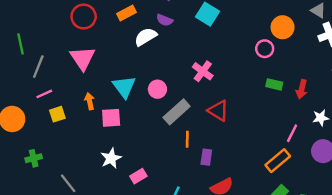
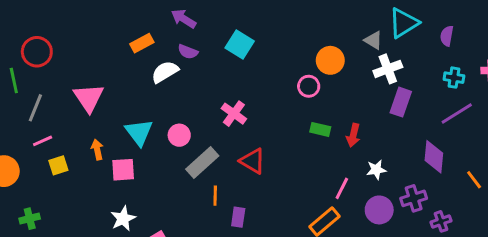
red circle: (84, 17) -> (37, 52), moved

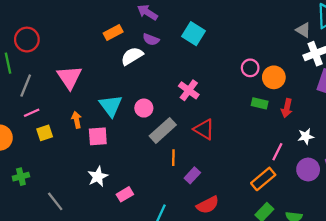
orange circle: (330, 60) -> (274, 77), moved
purple rectangle: (238, 217) -> (192, 175), turned 35

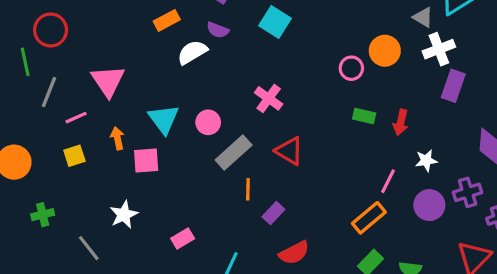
orange circle: (274, 77) -> (385, 51), moved
pink line: (32, 113) -> (76, 118), moved
white star: (98, 177) -> (124, 215), moved

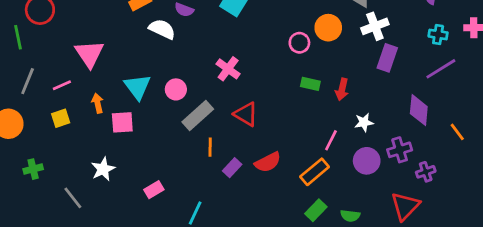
white semicircle: (192, 52) -> (162, 29), turned 56
gray line: (49, 92) -> (28, 81), moved
red semicircle: (294, 253) -> (268, 162), moved

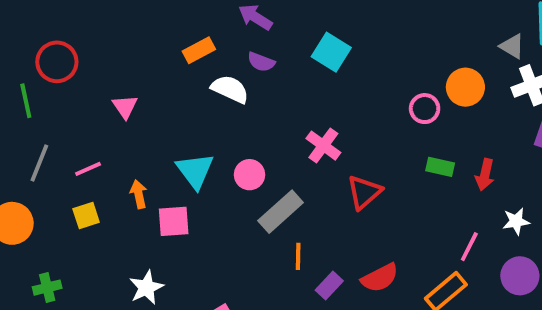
pink triangle: (89, 54) -> (125, 107), moved, size x0.6
red triangle: (246, 114) -> (364, 192), moved, turned 48

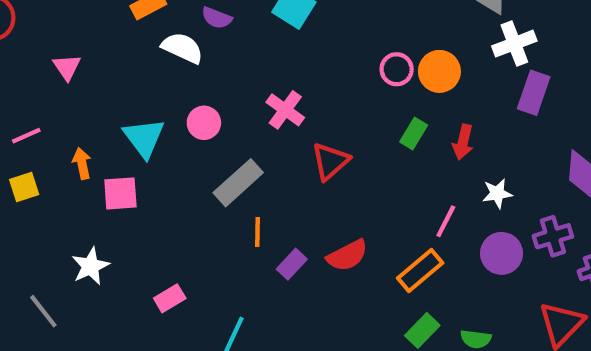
orange circle: (465, 87) -> (439, 71), moved
green rectangle: (440, 167) -> (414, 133), turned -72
pink circle: (249, 175) -> (204, 123), moved

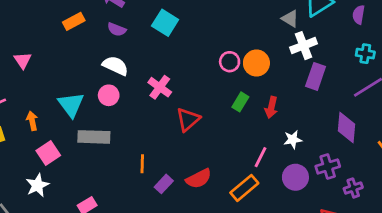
white semicircle: (182, 48) -> (115, 66), moved
gray rectangle: (238, 183) -> (94, 137), moved, turned 44
pink square: (120, 193) -> (48, 153), moved, turned -30

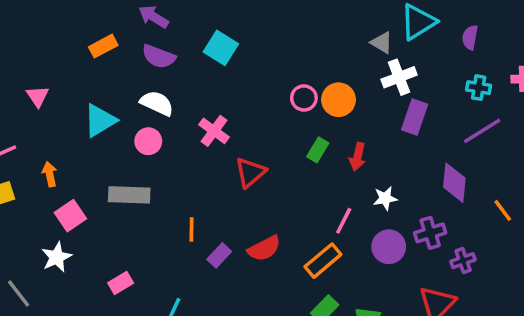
purple semicircle: (117, 29) -> (159, 56), size x1.4
cyan triangle: (71, 105) -> (100, 120), moved, turned 36

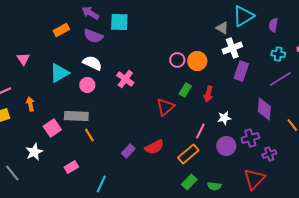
cyan square: (221, 48) -> (119, 22), moved, turned -30
red triangle: (250, 172) -> (165, 107), moved
pink square: (70, 216) -> (52, 128), moved
orange line: (192, 229) -> (89, 135), moved, turned -32

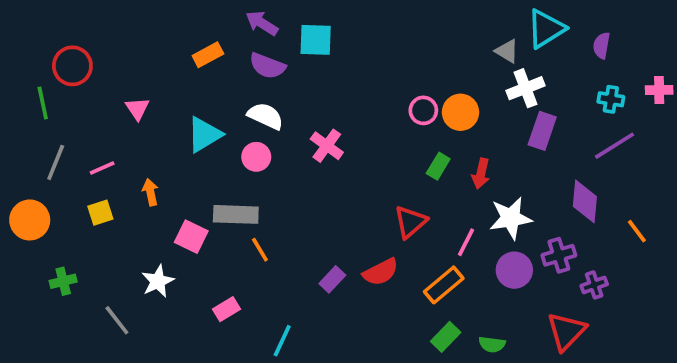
red triangle: (165, 107) -> (410, 222), moved
white star: (224, 118) -> (511, 218), size x1.6
pink square: (52, 128) -> (191, 237), turned -30

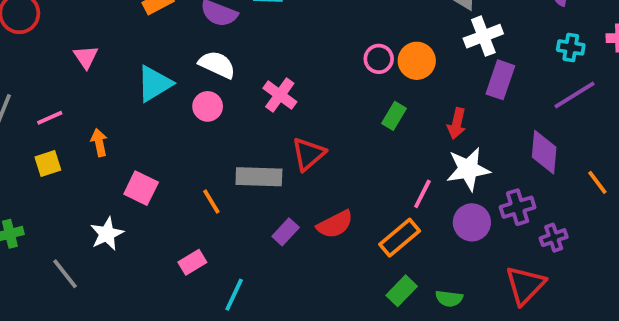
red arrow: (481, 174) -> (457, 124), moved
gray rectangle: (236, 214) -> (259, 177), moved
red triangle: (410, 222) -> (308, 154), moved
pink rectangle: (227, 309) -> (192, 262), moved

